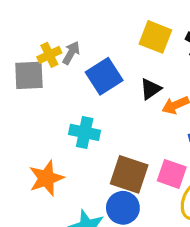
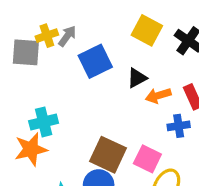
cyan cross: (85, 132) -> (44, 122), moved, turned -32

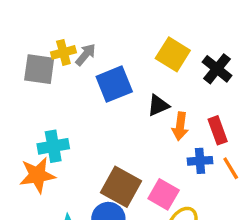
orange arrow: (158, 96) -> (180, 126), turned -70

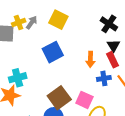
yellow square: (173, 54) -> (58, 20), moved
blue square: (114, 84) -> (53, 52), moved
black triangle: (158, 105) -> (113, 46), moved, turned -32
brown square: (121, 187) -> (59, 98), turned 30

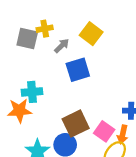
gray arrow: (32, 23) -> (62, 46), moved
orange arrow: (90, 59) -> (123, 134), moved

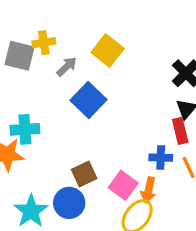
blue square: (78, 70) -> (88, 100), turned -30
brown square: (76, 124) -> (84, 174), size x0.7

